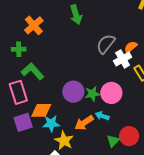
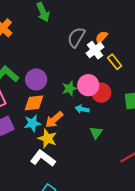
purple circle: (73, 92) -> (36, 79), moved
orange diamond: (41, 110) -> (34, 103), moved
orange arrow: (84, 123) -> (54, 120), moved
red circle: (129, 136) -> (101, 93), moved

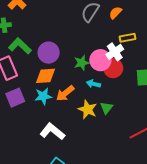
white cross: (95, 50) -> (115, 52), moved
yellow rectangle: (115, 62) -> (128, 38), turned -63
yellow star: (47, 139) -> (88, 109), moved

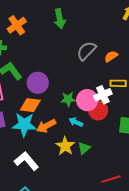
cyan star: (43, 96) -> (24, 125), size x1.4

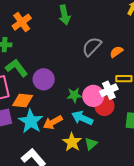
orange diamond: (30, 105) -> (23, 101), moved
cyan arrow: (76, 122) -> (82, 118), size x1.5
cyan star: (24, 125) -> (31, 121), turned 30

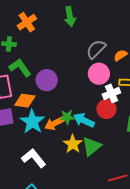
green star: (74, 95) -> (67, 117), moved
pink circle: (93, 96) -> (99, 74), moved
green triangle: (91, 144) -> (92, 146), size x1.5

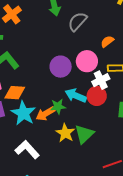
gray semicircle: (96, 49) -> (77, 22), moved
purple circle: (47, 80) -> (61, 67), moved
cyan arrow: (84, 120) -> (76, 96), moved

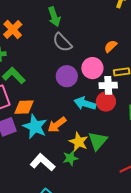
gray semicircle: (77, 22) -> (62, 42), moved, turned -80
white cross: (101, 80) -> (108, 85), turned 30
green star: (58, 106) -> (70, 158), moved

